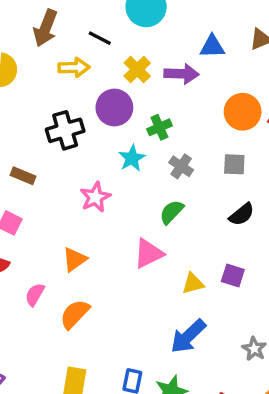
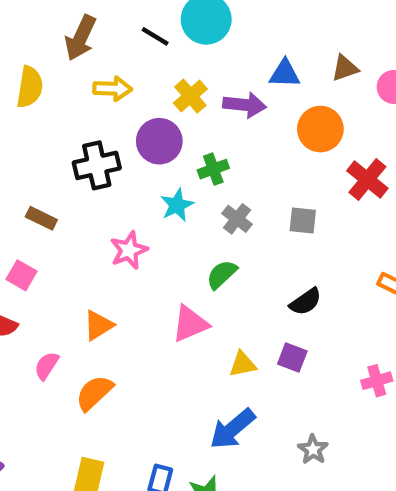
black line: (100, 38) -> (155, 36), moved
orange circle: (243, 112) -> (320, 129), moved
black semicircle: (242, 214) -> (306, 302), moved

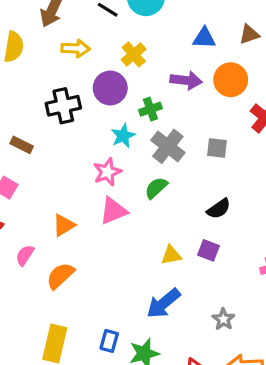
purple arrow: (245, 105) -> (186, 80), moved
gray cross: (237, 219) -> (168, 146), size x1.5
pink star: (129, 250) -> (107, 172), moved
pink triangle: (190, 324) -> (113, 211), moved

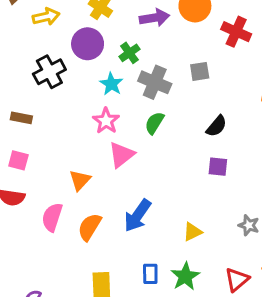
pink semicircle: (25, 255) -> (52, 217), size x1.4
yellow triangle: (171, 255) -> (192, 232), moved
blue arrow: (163, 303) -> (138, 216), moved

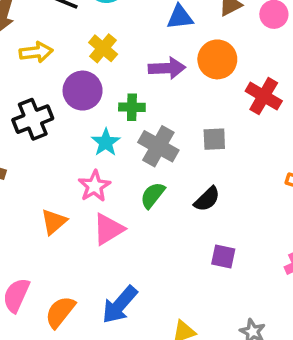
green cross: (129, 53) -> (132, 107), turned 30
black semicircle: (217, 126) -> (207, 199), moved
orange triangle: (80, 180) -> (54, 222), moved

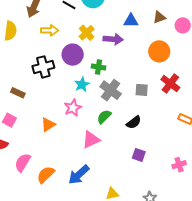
orange circle: (217, 59) -> (159, 51), moved
purple arrow: (167, 68) -> (113, 39), moved
red cross: (264, 96) -> (170, 84), moved
pink triangle: (108, 229) -> (91, 140), moved

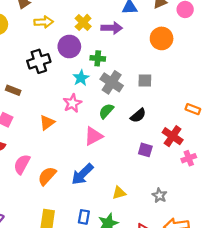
red cross: (170, 84) -> (173, 136), moved

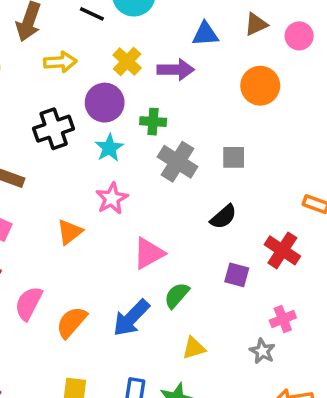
cyan star: (81, 78) -> (109, 148), moved
green semicircle: (106, 111) -> (177, 295), moved
pink cross: (189, 158) -> (283, 319), moved

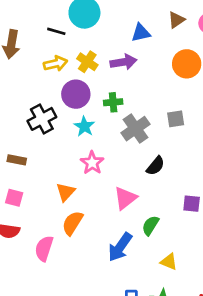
yellow arrow: (60, 62) -> (55, 64), moved
gray cross: (178, 162) -> (136, 129), turned 32
black semicircle: (223, 217) -> (155, 166), moved
orange semicircle: (72, 322) -> (73, 223), moved
yellow triangle: (194, 348) -> (169, 262), turned 48

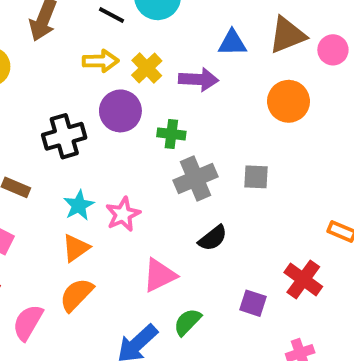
brown triangle: (176, 20) -> (287, 35), size x1.5
cyan star: (84, 126) -> (79, 205), moved

